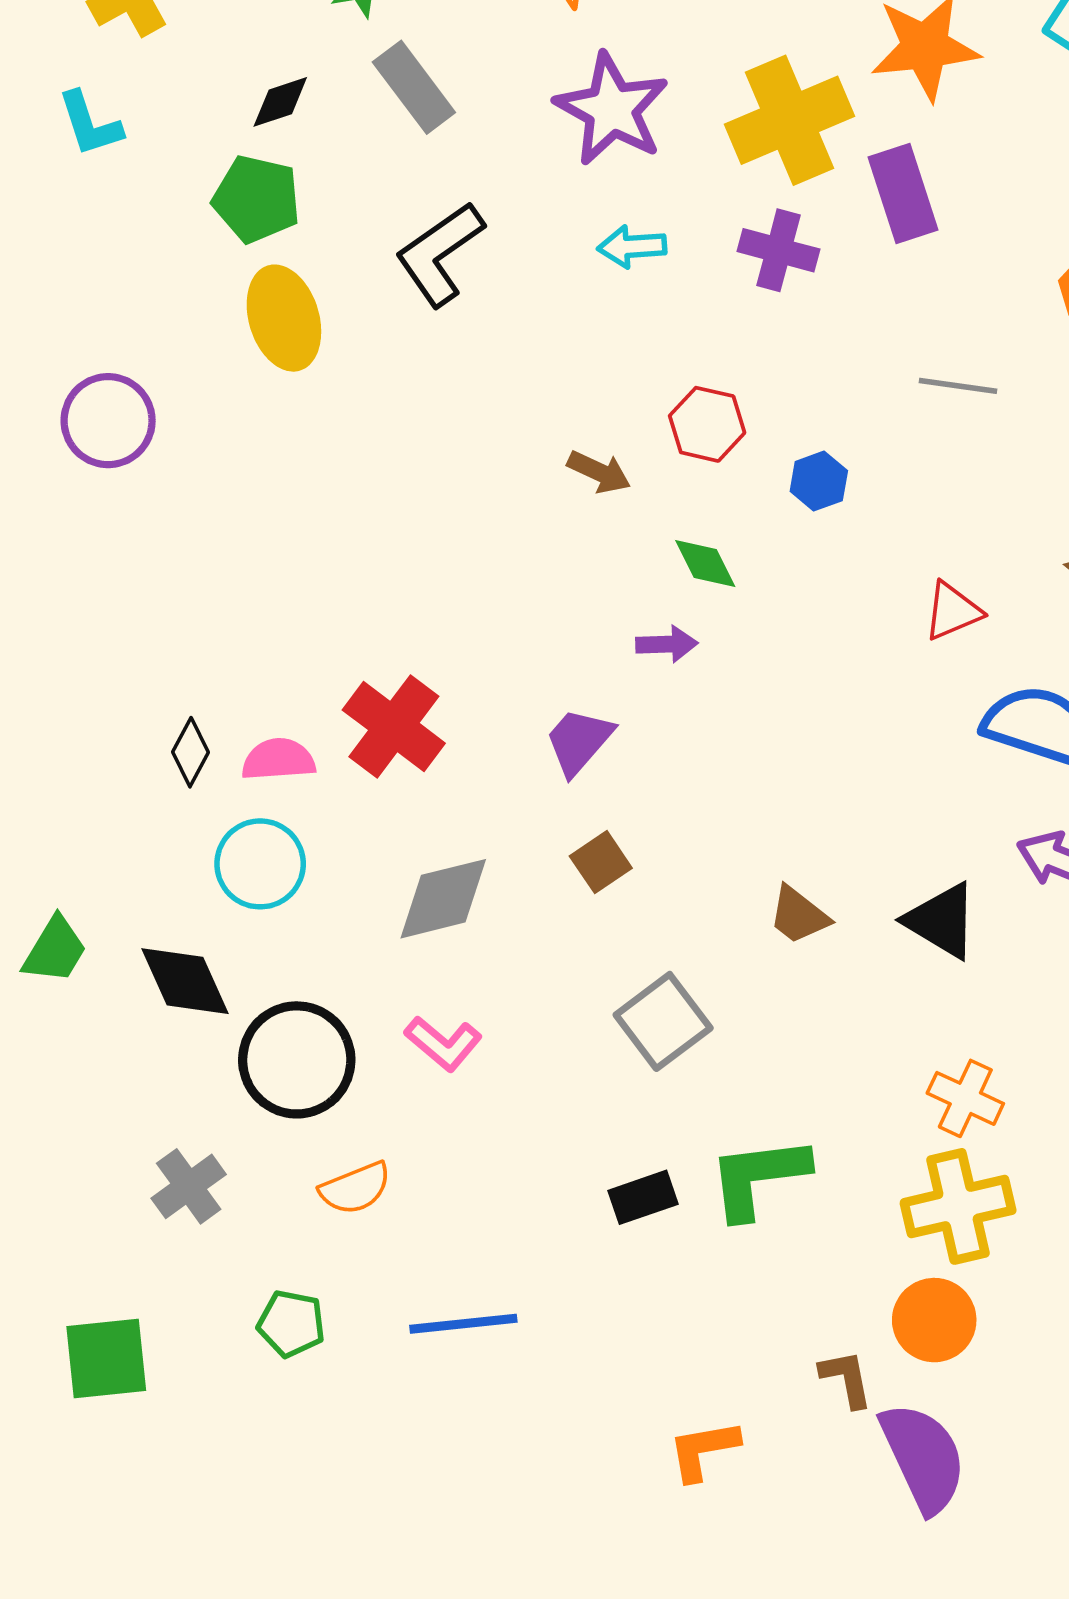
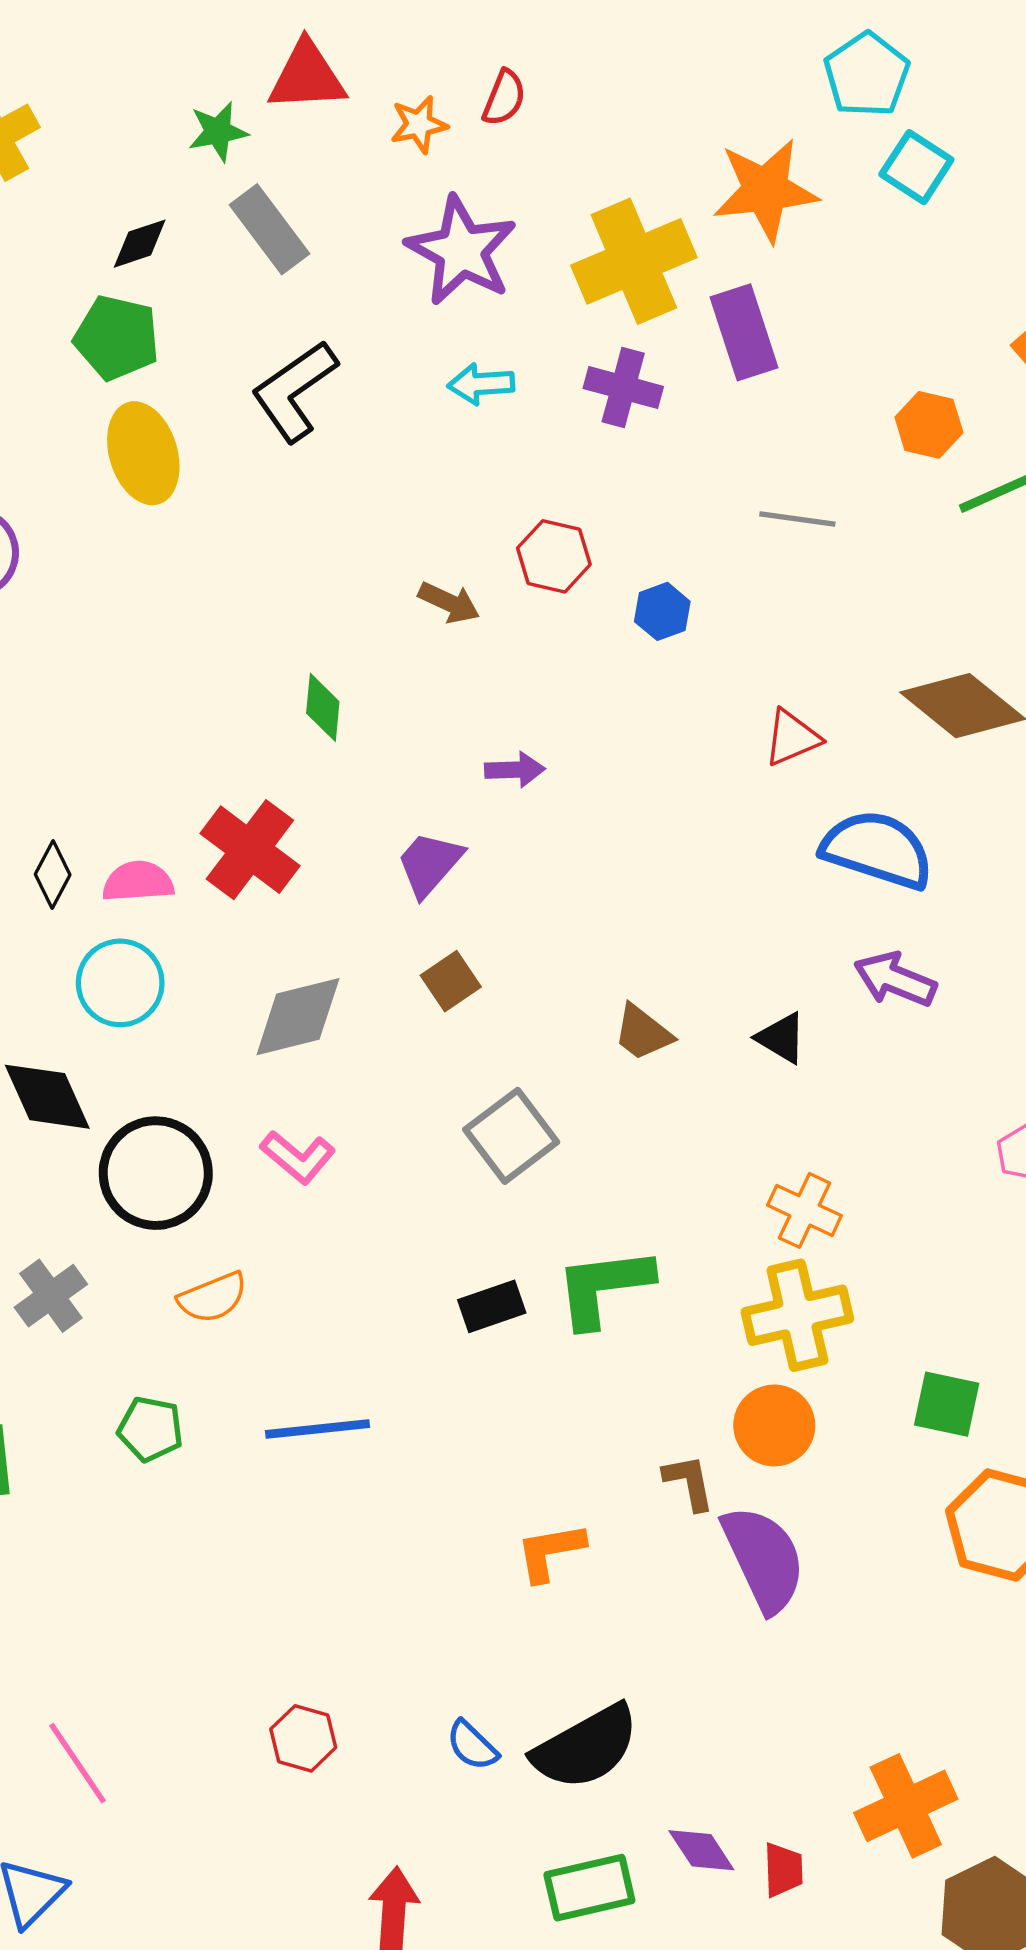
green diamond: (705, 564) -> (323, 707), moved, turned 32
black triangle: (942, 921) -> (781, 1038), size x0.7

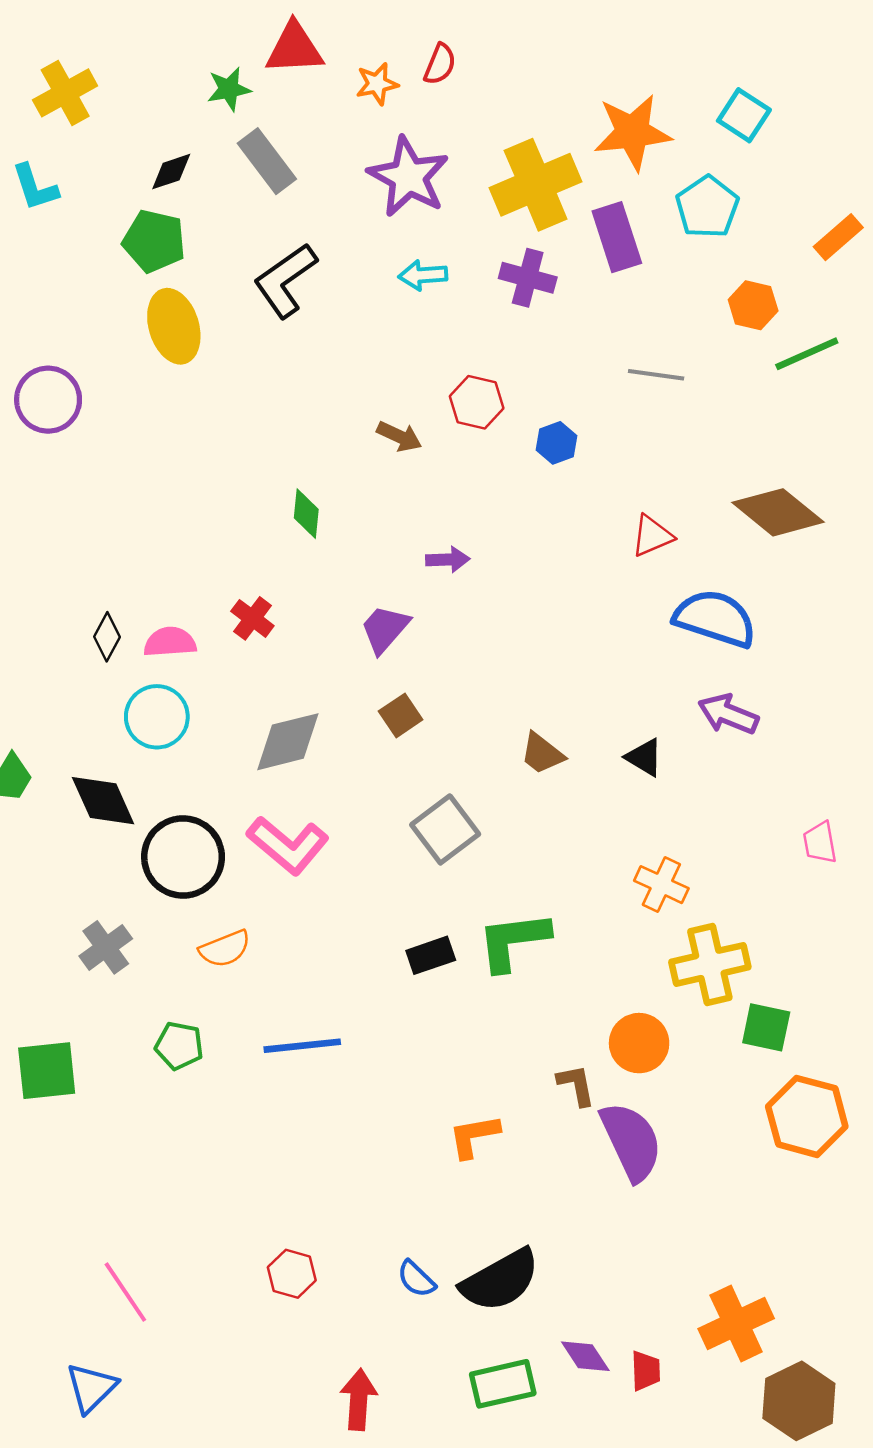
cyan pentagon: (867, 75) -> (707, 207), moved
red cross: (250, 850) -> (252, 618), size x0.6
pink L-shape: (298, 1157) -> (288, 845), size x1.5
yellow cross: (797, 1315) -> (710, 964), moved

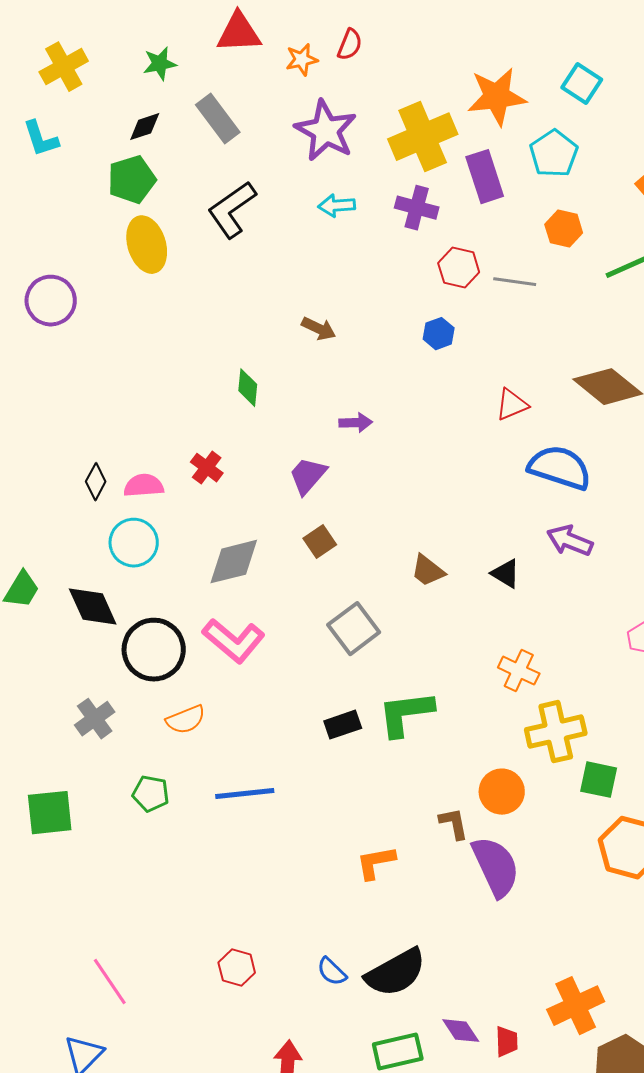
green star: (229, 89) -> (160, 64), moved
green pentagon: (154, 241) -> (132, 180), turned -30
orange hexagon: (753, 305) -> (564, 229), moved
red hexagon: (477, 402) -> (459, 268), moved

